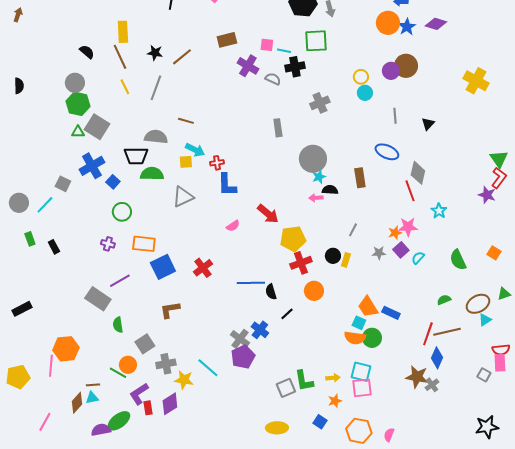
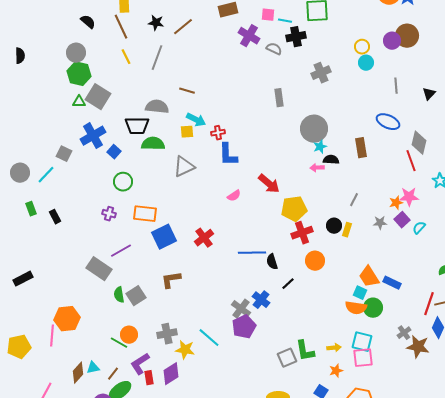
gray square: (145, 344) -> (136, 296), moved
brown line: (93, 385) -> (113, 374), moved, turned -48
gray cross: (432, 385) -> (404, 333), moved

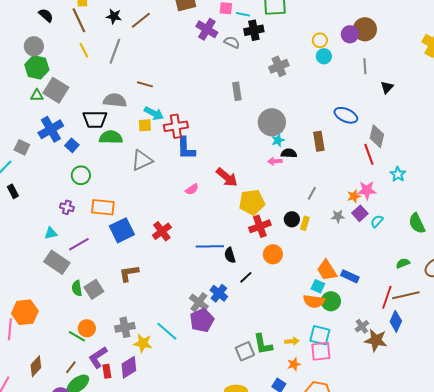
gray line: (396, 86) -> (365, 66), moved
red cross: (218, 133) -> (176, 126), size x1.6
black rectangle: (55, 217) -> (13, 191), moved
cyan triangle: (93, 368) -> (51, 233), moved

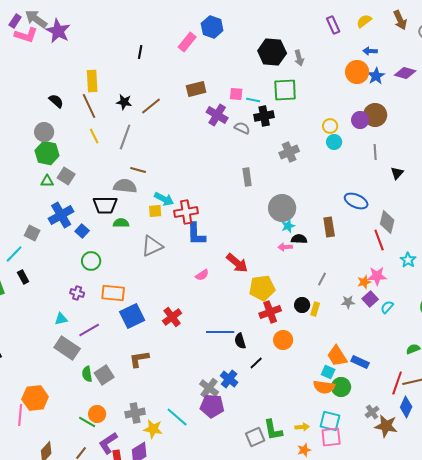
brown line: (145, 84) -> (138, 170), moved
gray square: (56, 90) -> (66, 176), size x0.7
green semicircle: (111, 137) -> (121, 223), size x0.7
purple pentagon: (202, 320) -> (212, 406), turned 30

